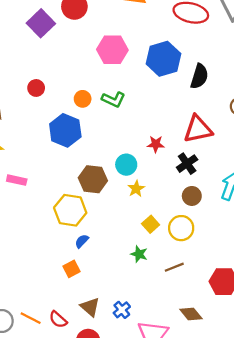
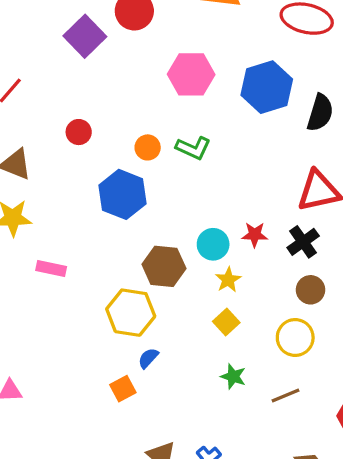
red star: (156, 144) -> (255, 235), moved
yellow square: (151, 224) -> (226, 322), moved
orange square: (71, 269) -> (123, 389), moved

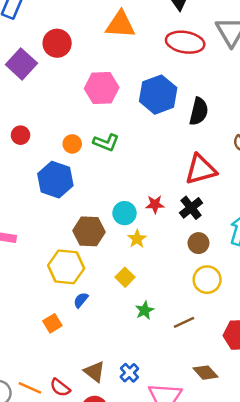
yellow square: (226, 322) -> (125, 277), moved
yellow circle: (295, 338) -> (207, 280), moved
green star: (233, 376) -> (145, 310), turned 30
orange square: (123, 389) -> (52, 323), moved

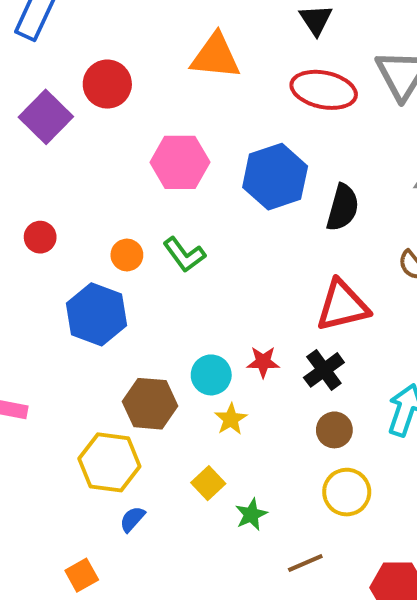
green L-shape: (106, 143) -> (184, 255), turned 30
green star: (145, 310) -> (251, 515), moved
orange square: (52, 323) -> (82, 575), moved

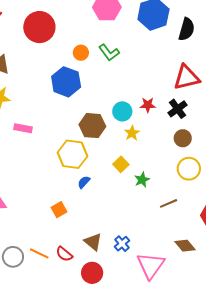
red circle: (40, 237) -> (39, 27), moved, size x2.0

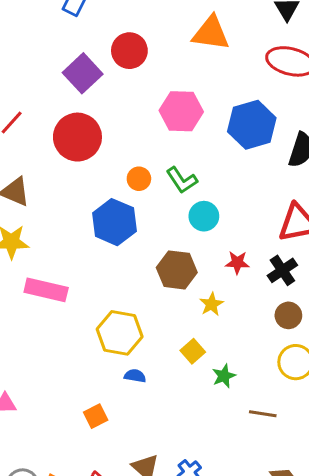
cyan circle: (122, 111) -> (204, 216), moved
brown hexagon: (92, 126) -> (177, 270), moved
pink rectangle: (23, 128) -> (46, 290), size x1.5
blue semicircle: (84, 182) -> (135, 376), turned 56
brown line: (169, 203) -> (263, 414), turned 30

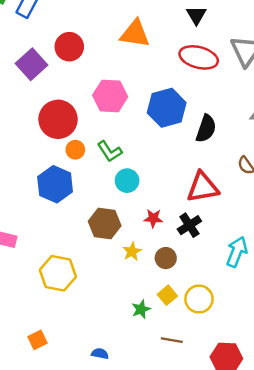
red circle: (77, 137) -> (58, 119), moved
brown circle: (288, 315) -> (166, 258), moved
yellow square: (193, 351) -> (167, 295), moved
blue semicircle: (135, 376) -> (100, 354), moved

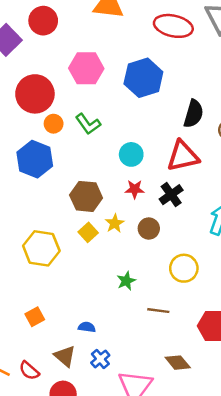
black semicircle: (206, 129) -> (194, 114), moved
cyan circle: (127, 181) -> (131, 154), moved
yellow square: (167, 295) -> (88, 232), moved
orange square: (37, 340) -> (35, 317), moved

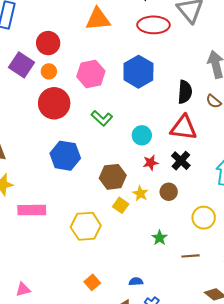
orange circle: (54, 124) -> (49, 71), moved
red triangle: (183, 156) -> (184, 128), turned 32

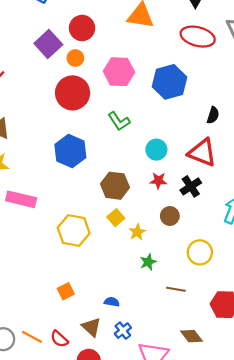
black semicircle: (185, 92) -> (213, 115), size x0.7
yellow star: (140, 193) -> (137, 232), moved

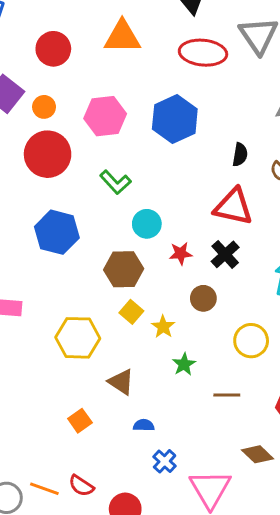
red circle: (82, 28) -> (53, 49), moved
cyan circle: (156, 150) -> (147, 224), moved
brown triangle: (91, 327) -> (121, 382), moved

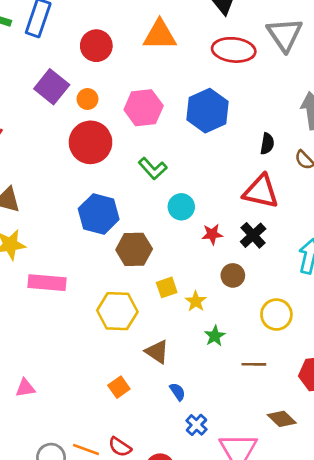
brown hexagon: (124, 269) -> (134, 249), moved
yellow square: (131, 312) -> (167, 287), turned 30
blue semicircle: (144, 425) -> (178, 392), turned 54

